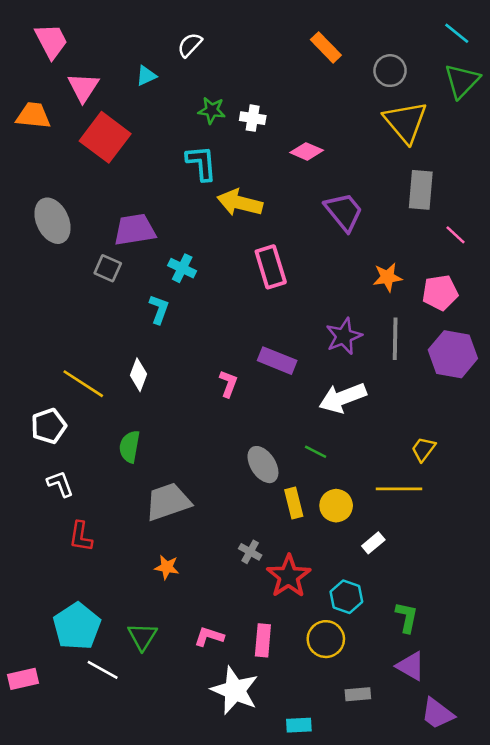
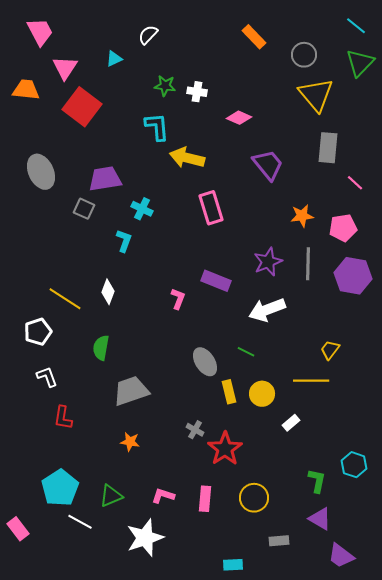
cyan hexagon: (346, 597) -> (354, 465), moved
green triangle: (142, 637) -> (111, 496), turned 35
pink rectangle: (23, 679) -> (18, 529), turned 65
white star: (235, 690) -> (145, 538), moved, turned 30

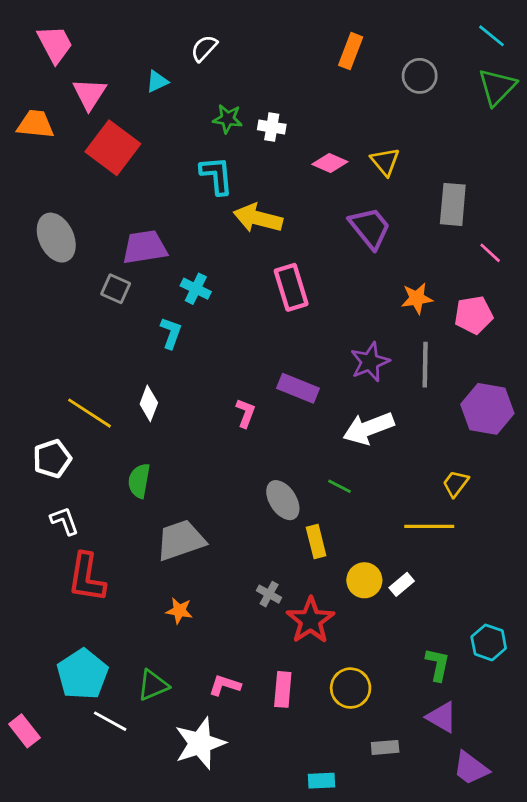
orange rectangle: (254, 37) -> (351, 51), turned 65
yellow triangle: (316, 95) -> (385, 162), moved, size x0.6
purple hexagon: (353, 276) -> (487, 409), moved
yellow circle: (262, 394) -> (364, 580), moved
red L-shape: (63, 418) -> (87, 577), size x1.5

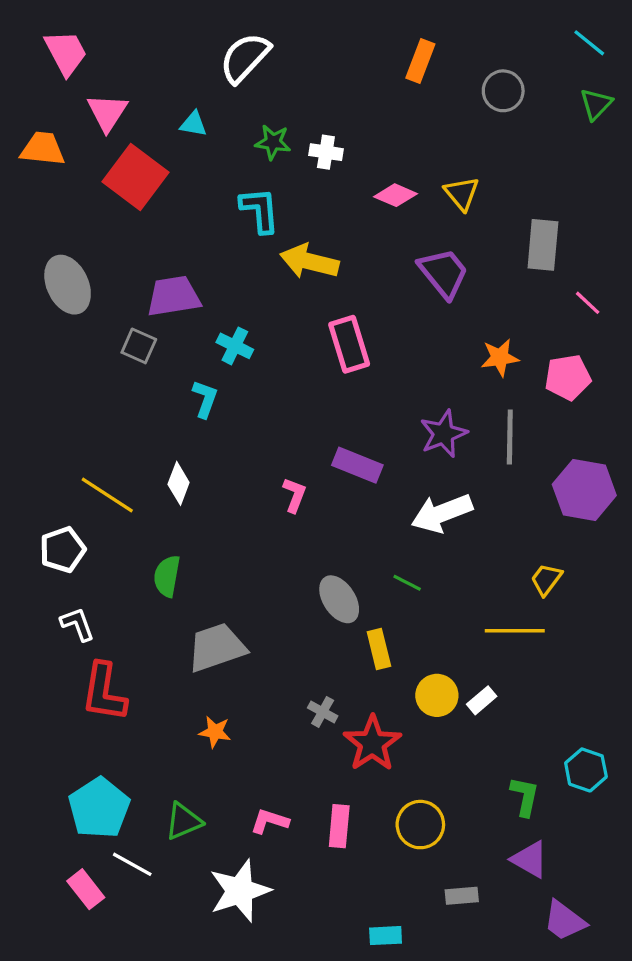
white semicircle: (204, 48) -> (245, 58), size x1.6
cyan triangle: (157, 81) -> (193, 124), moved, turned 35
green triangle: (497, 87) -> (596, 104), size x0.7
pink rectangle: (24, 731) -> (86, 889), moved

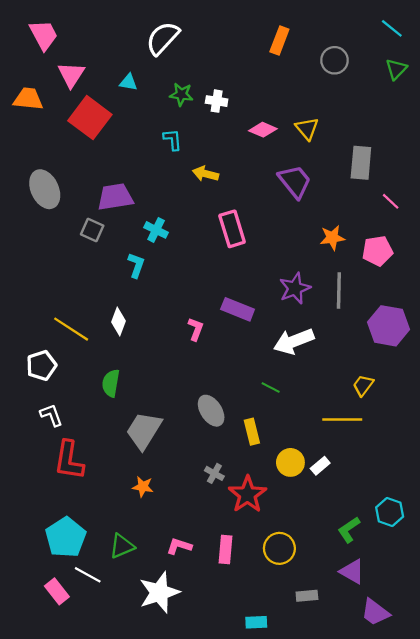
cyan L-shape: (260, 210) -> (173, 140), size x0.7
yellow arrow: (309, 261) -> (206, 174), size x0.7
gray ellipse: (339, 599) -> (211, 411), moved
gray trapezoid: (217, 647) -> (144, 430), turned -39
green L-shape: (525, 796) -> (349, 530), turned -136

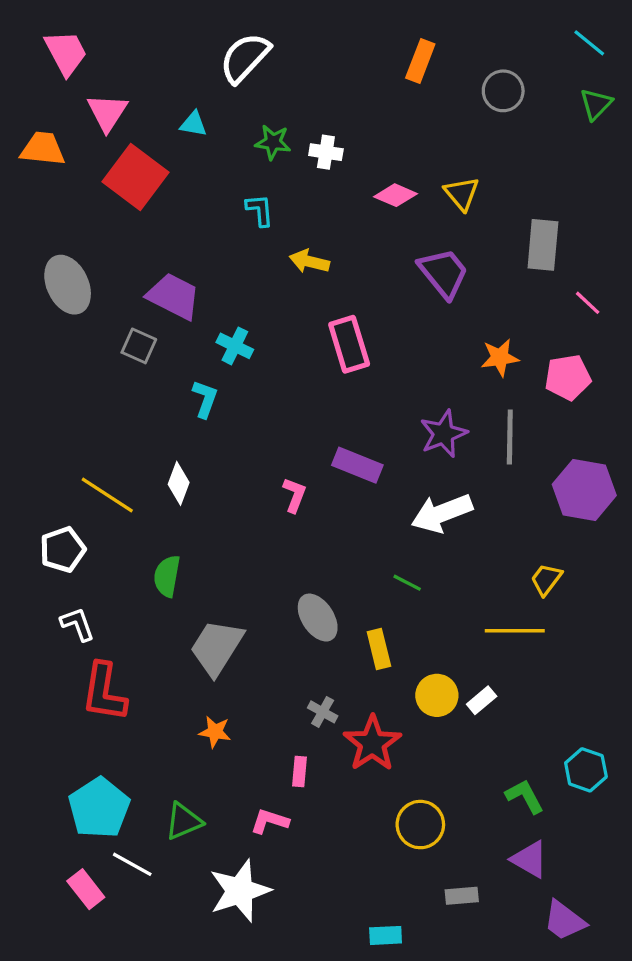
purple trapezoid: (115, 197) -> (174, 296), turned 36
green L-shape: (349, 530) -> (525, 796), turned 96
pink rectangle: (225, 549) -> (299, 772), moved, size x0.7

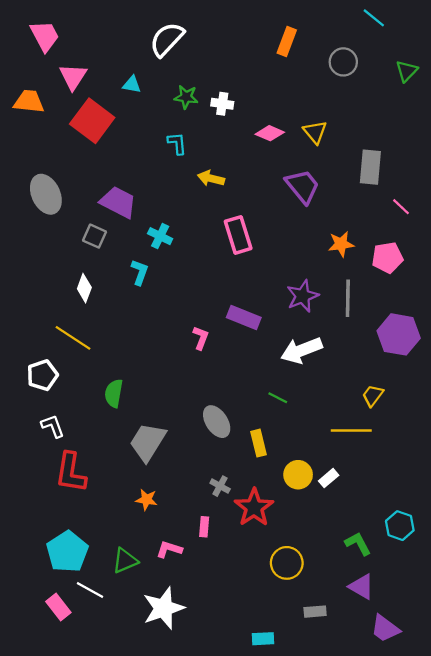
cyan line: (589, 43) -> (374, 18), moved
white diamond: (179, 483) -> (84, 288), moved
pink L-shape: (270, 821) -> (169, 549), moved

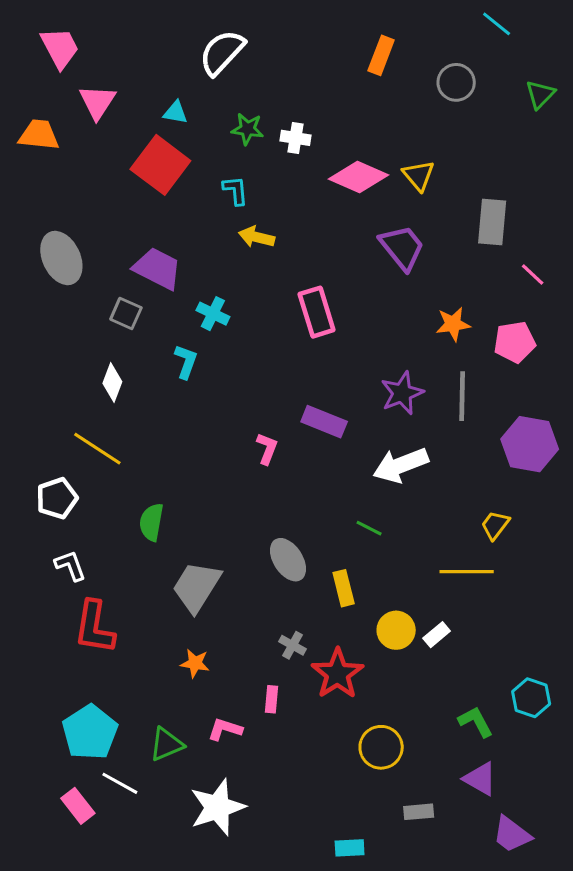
red square: (92, 121) -> (160, 165), moved
pink diamond: (270, 133) -> (359, 177), size x1.5
yellow arrow: (211, 178) -> (256, 237), moved

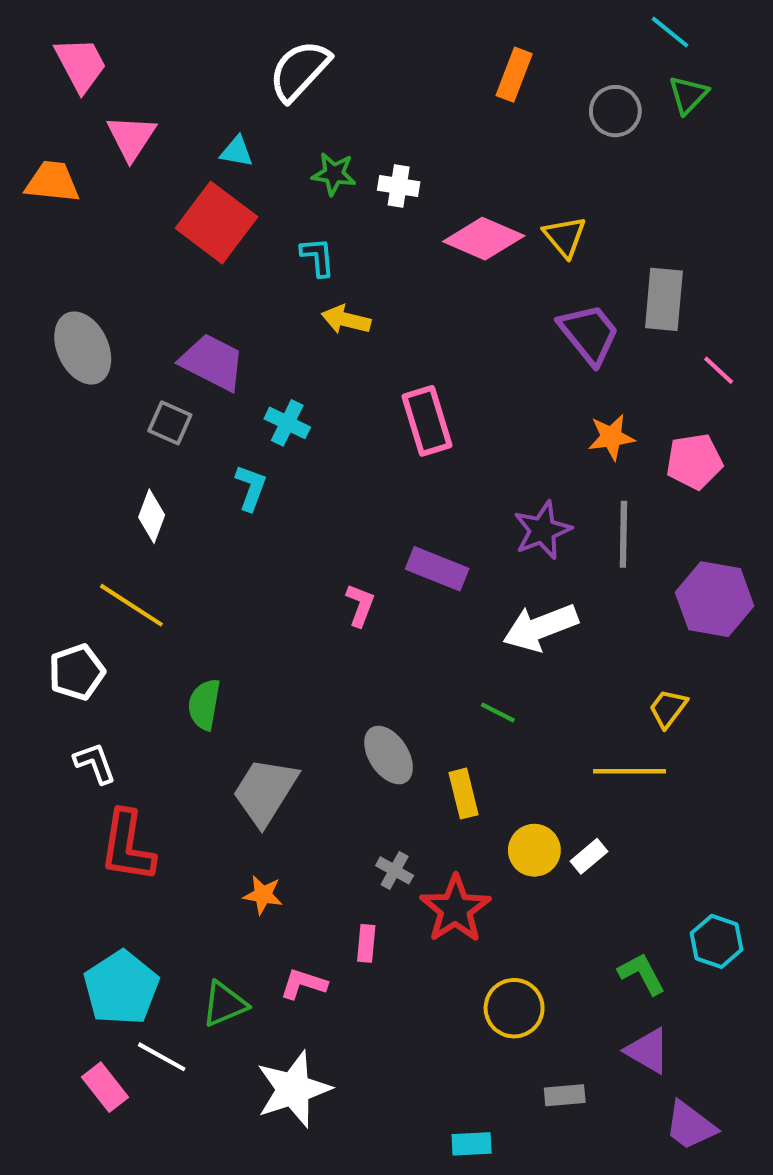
green triangle: (540, 94) -> (688, 95), moved
purple trapezoid: (402, 247) -> (589, 334), moved

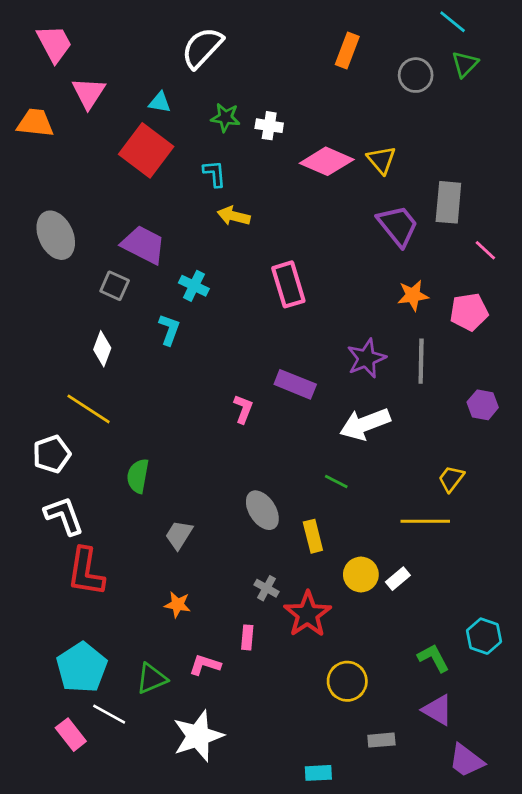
purple hexagon: (715, 599) -> (483, 405), size x0.6
white L-shape: (95, 763) -> (64, 516), size x1.4
gray trapezoid: (265, 791) -> (179, 535), size x0.6

